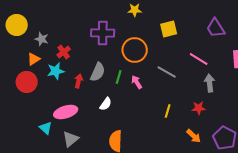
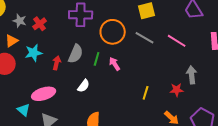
red cross: (64, 52) -> (40, 24), moved
gray line: (167, 72) -> (145, 38), moved
gray arrow: (210, 83) -> (192, 75), moved

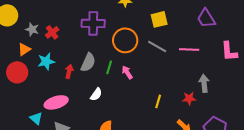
pink line: (177, 41) -> (189, 49), turned -30

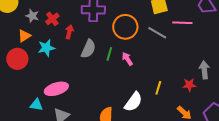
pink line: (189, 49) -> (182, 23), moved
red arrow: (69, 71) -> (69, 32), moved
white semicircle: (96, 94) -> (133, 102), moved, size x1.5
cyan triangle: (36, 118) -> (36, 105), turned -32

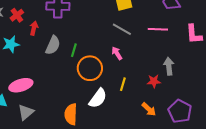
pink line: (182, 23) -> (158, 29), moved
orange circle: (125, 27) -> (90, 68), moved
pink arrow: (127, 59) -> (117, 53), moved

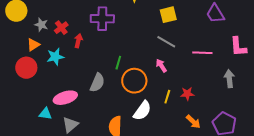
pink line: (158, 29) -> (202, 53), moved
gray semicircle: (53, 45) -> (97, 83), moved
gray arrow: (169, 66) -> (229, 79), moved
red star: (154, 81) -> (187, 94), moved

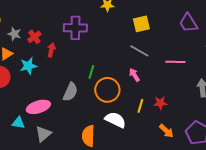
white semicircle: (142, 111) -> (115, 120), turned -100

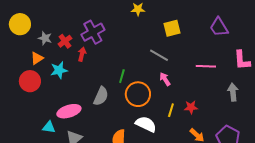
purple cross: (75, 28) -> (93, 32), moved, turned -30
gray line: (139, 51) -> (159, 55), moved

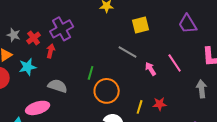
pink line: (206, 66) -> (175, 63), turned 54
pink arrow: (165, 79) -> (151, 69), moved
gray semicircle: (101, 96) -> (58, 86), moved, turned -96

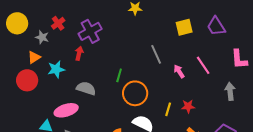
yellow square: (141, 25) -> (184, 27), moved
red cross: (34, 38) -> (58, 23), moved
gray line: (128, 52) -> (156, 54), turned 36

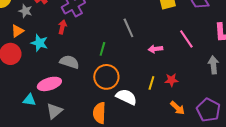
gray line: (156, 54) -> (128, 28), moved
cyan star: (56, 69) -> (39, 43), turned 30
pink arrow: (179, 71) -> (155, 49), moved, turned -64
orange circle: (135, 93) -> (106, 77), moved

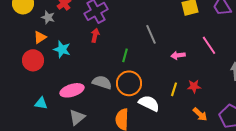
red arrow: (62, 27) -> (95, 35), moved
gray semicircle: (69, 62) -> (102, 82), moved
cyan triangle: (29, 100) -> (41, 103), moved

